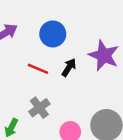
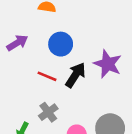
black arrow: (69, 67) -> (75, 75), size x1.5

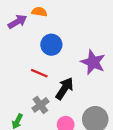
purple arrow: (17, 43) -> (17, 22), moved
black arrow: (75, 75) -> (65, 89), moved

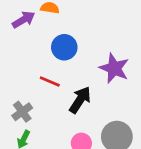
gray cross: (40, 105) -> (22, 112), moved

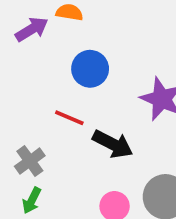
black arrow: (80, 100) -> (113, 144), turned 84

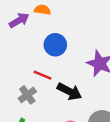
gray cross: (30, 161) -> (27, 95), moved

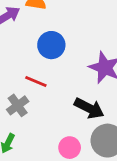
black arrow: (69, 91) -> (89, 108), moved

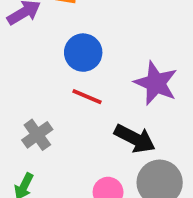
red line: (36, 82) -> (87, 97), moved

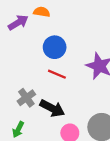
black arrow: (135, 139) -> (52, 108), moved

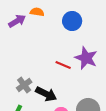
blue circle: (55, 47) -> (72, 21), moved
red line: (57, 74) -> (63, 65), moved

